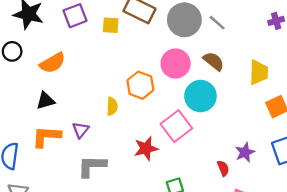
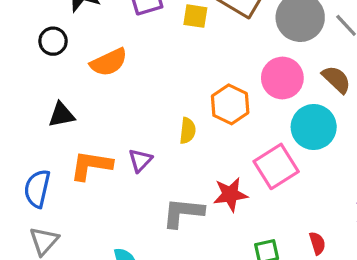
black triangle: (45, 101) -> (61, 115), moved
gray L-shape: (92, 166) -> (183, 213), moved
red semicircle: (223, 168) -> (317, 243), moved

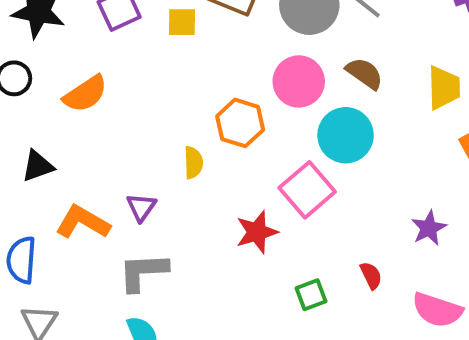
orange L-shape: (91, 165) -> (83, 222), turned 30
gray L-shape: (183, 213) -> (143, 272), moved

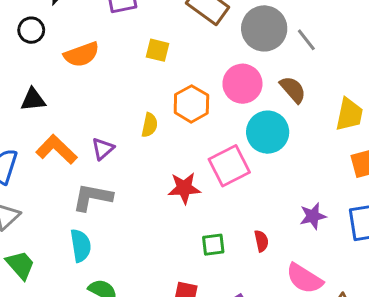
yellow square: (182, 22) -> (157, 50), moved

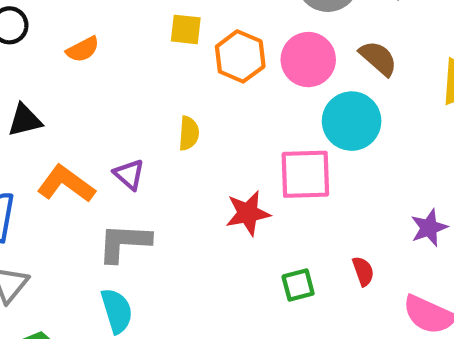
orange semicircle: (82, 54) -> (83, 49), size x0.7
orange hexagon: (191, 104) -> (240, 56), moved
purple triangle: (103, 149) -> (129, 174), turned -30
pink square: (229, 166) -> (305, 174), turned 33

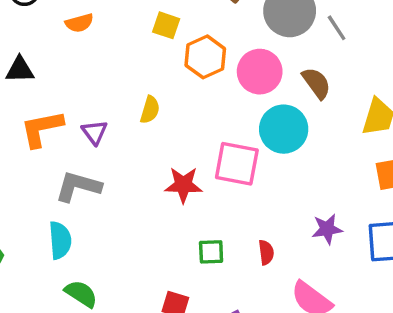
orange L-shape: (66, 184) -> (42, 129), turned -60

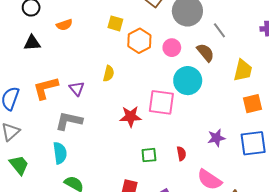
gray line: (337, 28) -> (219, 30), moved
black triangle: (20, 70) -> (32, 43), moved
pink circle: (260, 72) -> (172, 48), size x0.7

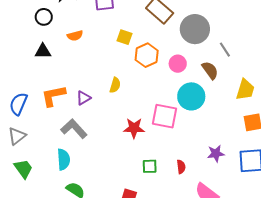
purple triangle: (77, 89) -> (83, 98), turned 35
gray L-shape: (69, 121) -> (74, 129), turned 32

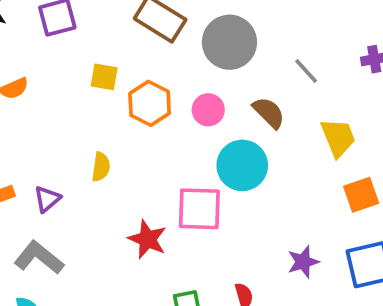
gray line: (225, 50) -> (306, 71), moved
yellow trapezoid: (245, 90) -> (338, 138), turned -30
red star: (134, 128) -> (147, 239), turned 30

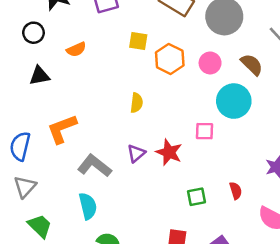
purple triangle: (47, 199) -> (136, 153), moved
pink square: (199, 209) -> (205, 131), size x0.6

